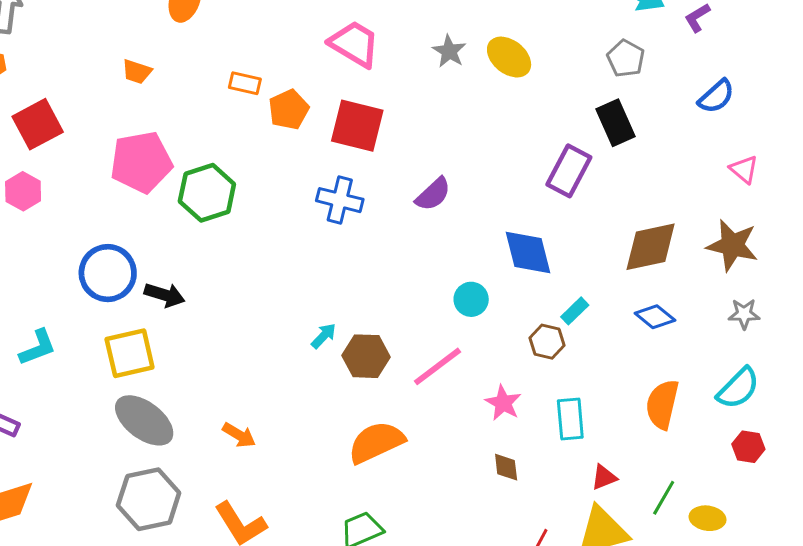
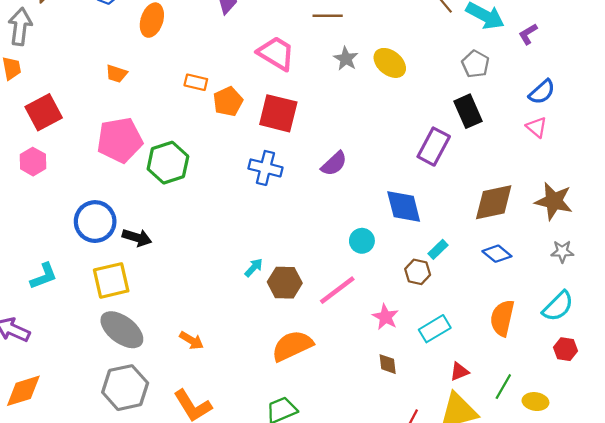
pink triangle: (744, 169) -> (537, 127), moved
cyan rectangle: (570, 419) -> (435, 329), turned 64

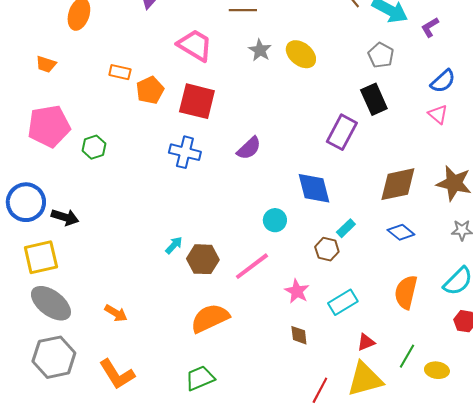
green hexagon: (168, 163) -> (94, 147), size x0.6

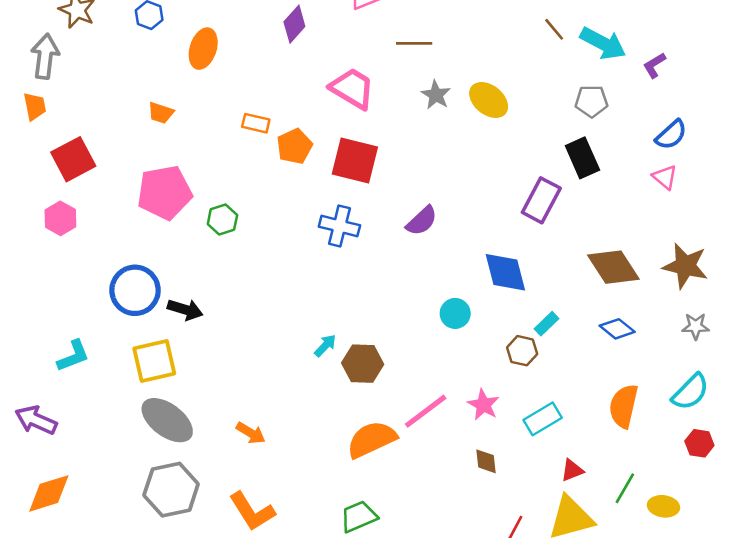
gray pentagon: (381, 55) -> (591, 101), turned -30
brown diamond: (398, 184) -> (613, 267), turned 69
pink line: (252, 266) -> (426, 411), moved

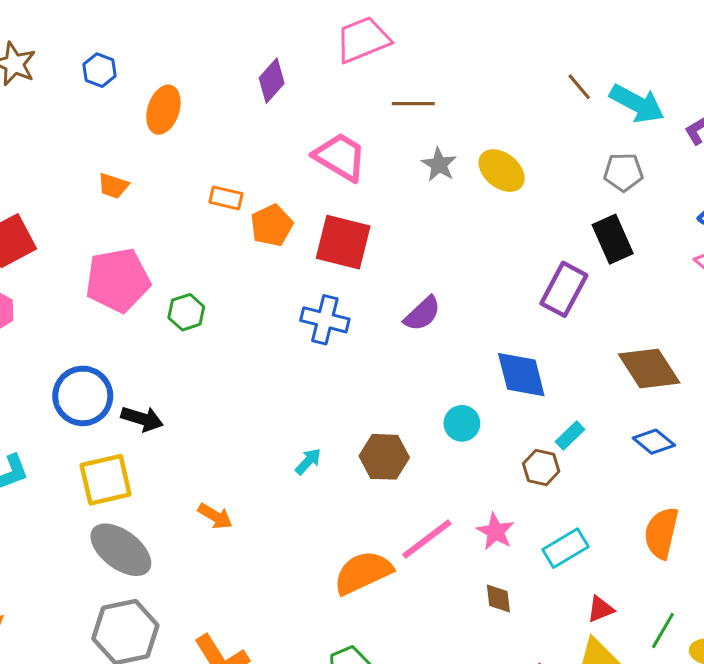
brown hexagon: (363, 364) -> (384, 457), moved
orange arrow: (251, 433) -> (215, 516), moved

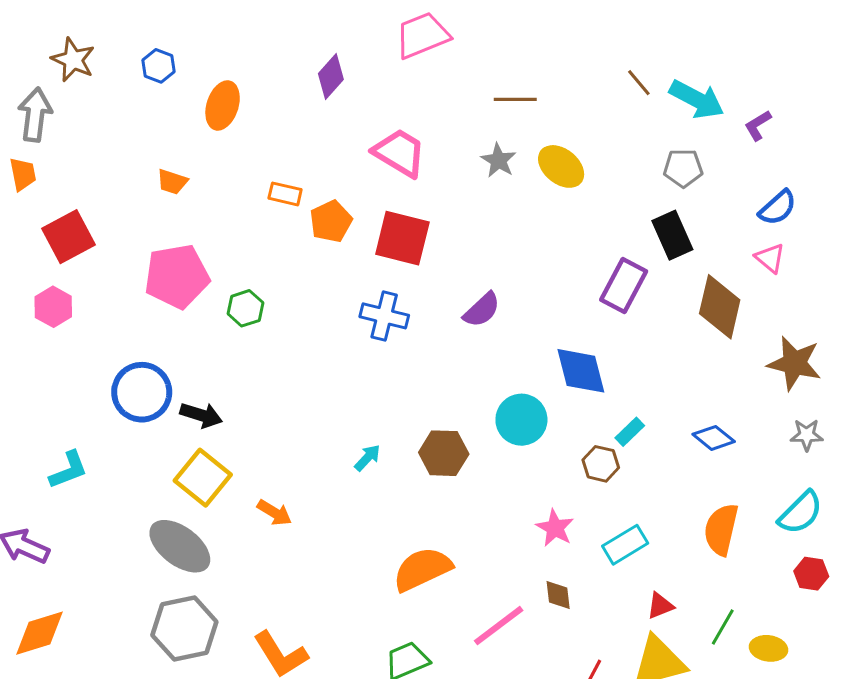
brown line: (413, 104) -> (515, 99), moved
brown diamond: (649, 369) -> (720, 307), moved, turned 46
cyan circle: (462, 423) -> (521, 420), size x1.4
yellow square: (106, 480) -> (203, 478), moved, turned -38
pink line: (427, 539) -> (499, 626), moved

